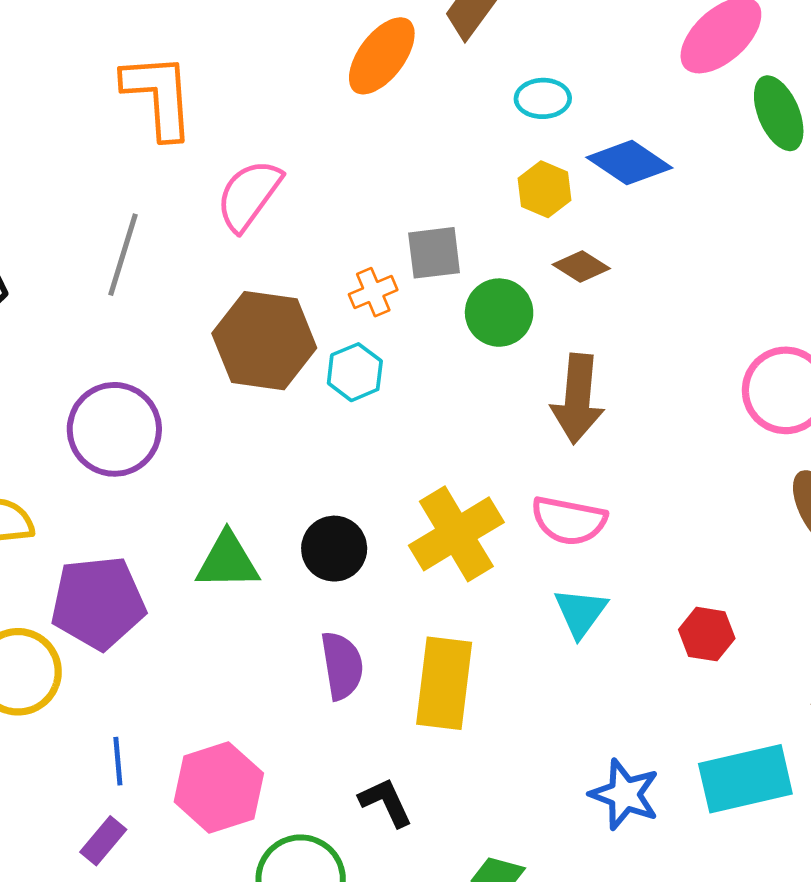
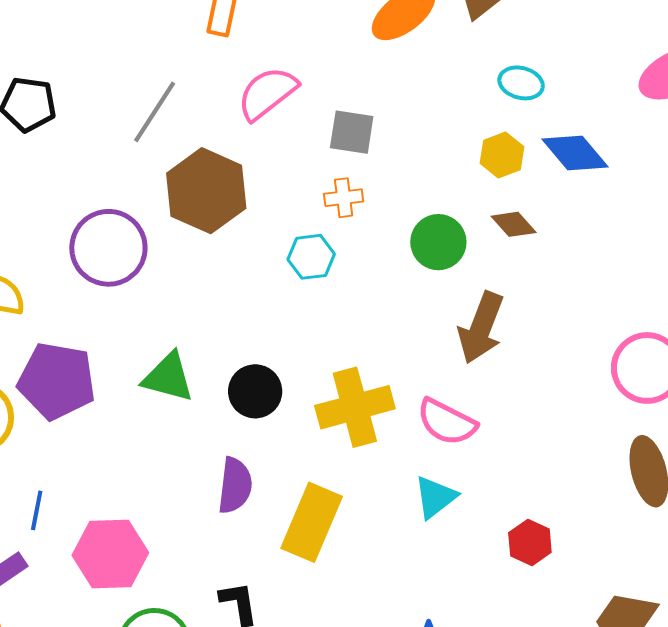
gray square: (434, 253) -> (352, 132), moved
brown hexagon: (264, 341) -> (206, 191), moved

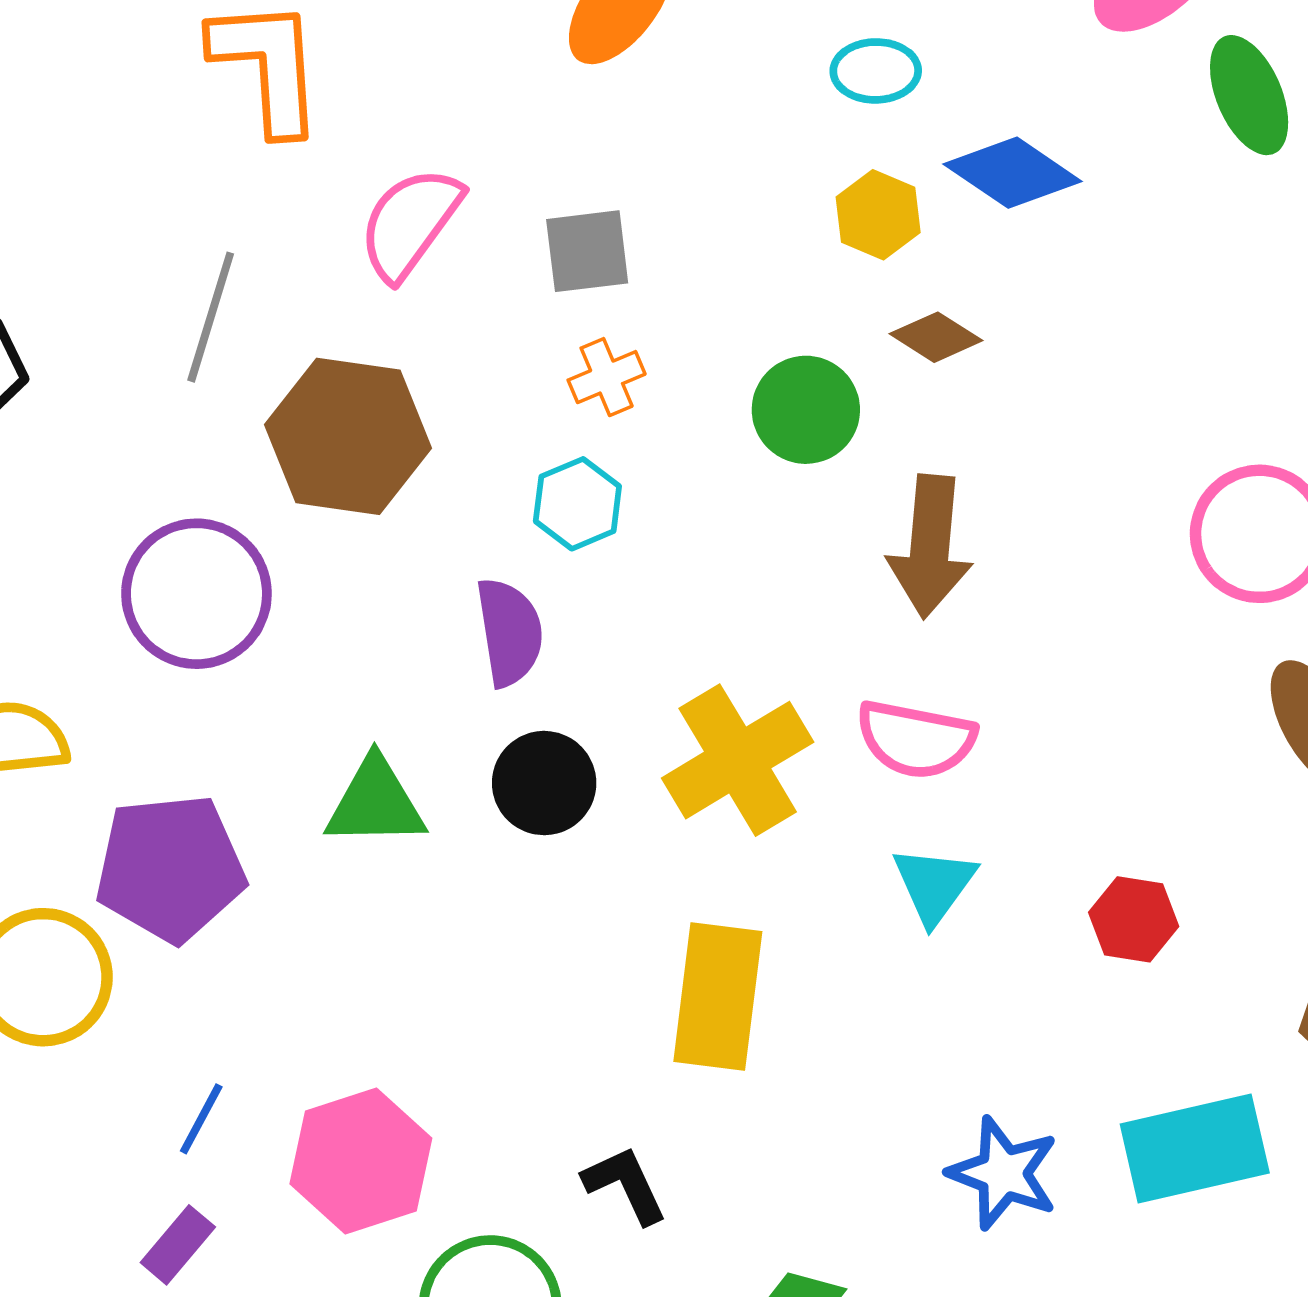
purple semicircle: (235, 485) -> (510, 632), moved
blue line: (37, 510) -> (201, 1119), turned 33

